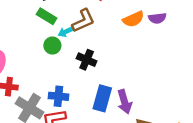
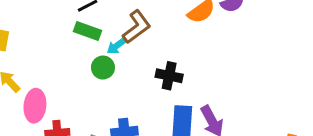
black cross: (87, 60) -> (169, 76), moved

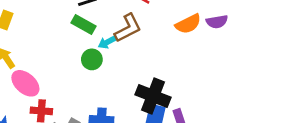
black cross: (169, 76) -> (153, 96), moved, size x1.4
pink ellipse: (35, 106) -> (25, 83), turned -64

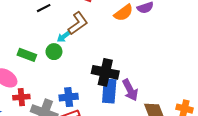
green rectangle: (84, 25) -> (27, 55), moved

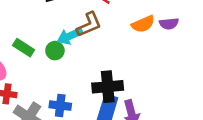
cyan arrow: (64, 36) -> (70, 36), size x1.5
black cross: (105, 72) -> (108, 87), turned -30

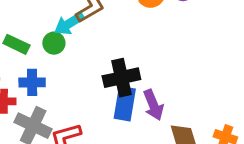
blue cross: (60, 106) -> (32, 82), moved

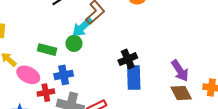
black cross: (121, 78) -> (128, 59), size x0.7
purple arrow: (153, 105) -> (180, 71), moved

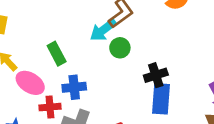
green circle: (74, 43) -> (120, 48), moved
green rectangle: (47, 50) -> (57, 54), turned 42

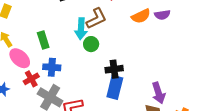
cyan arrow: (103, 30) -> (81, 29), turned -60
red cross: (50, 107) -> (31, 79), turned -35

